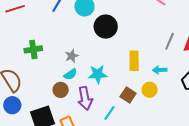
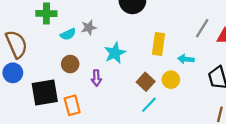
cyan semicircle: (70, 74) -> (68, 34), moved
cyan star: (98, 74) -> (115, 53), turned -30
purple arrow: (85, 98) -> (96, 78), size x0.6
cyan line: (110, 113) -> (149, 105), moved

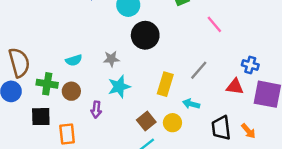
green cross: (46, 13) -> (47, 84), moved
gray star: (89, 28) -> (111, 59), moved
gray line: (202, 28) -> (199, 70), moved
black square: (45, 93) -> (41, 117), size x0.7

